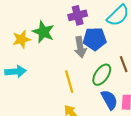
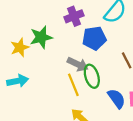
green star: (43, 32) -> (41, 37), turned -30
gray arrow: (80, 47) -> (78, 64), moved, turned -48
green ellipse: (102, 75) -> (92, 76), moved, turned -45

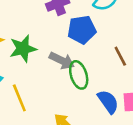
green star: (41, 37) -> (23, 49), moved
yellow line: (73, 85) -> (19, 98), moved

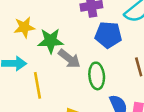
gray arrow: (62, 61) -> (69, 59), moved

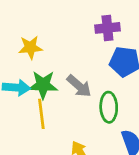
green star: (51, 41) -> (43, 85), moved

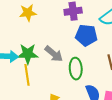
yellow star: (30, 47) -> (28, 13), moved

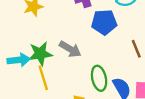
green ellipse: (76, 69) -> (99, 78), moved

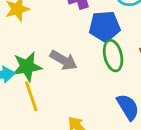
green ellipse: (99, 78) -> (113, 56), moved

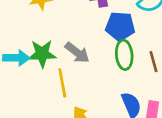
yellow line: (31, 96) -> (62, 83), moved

